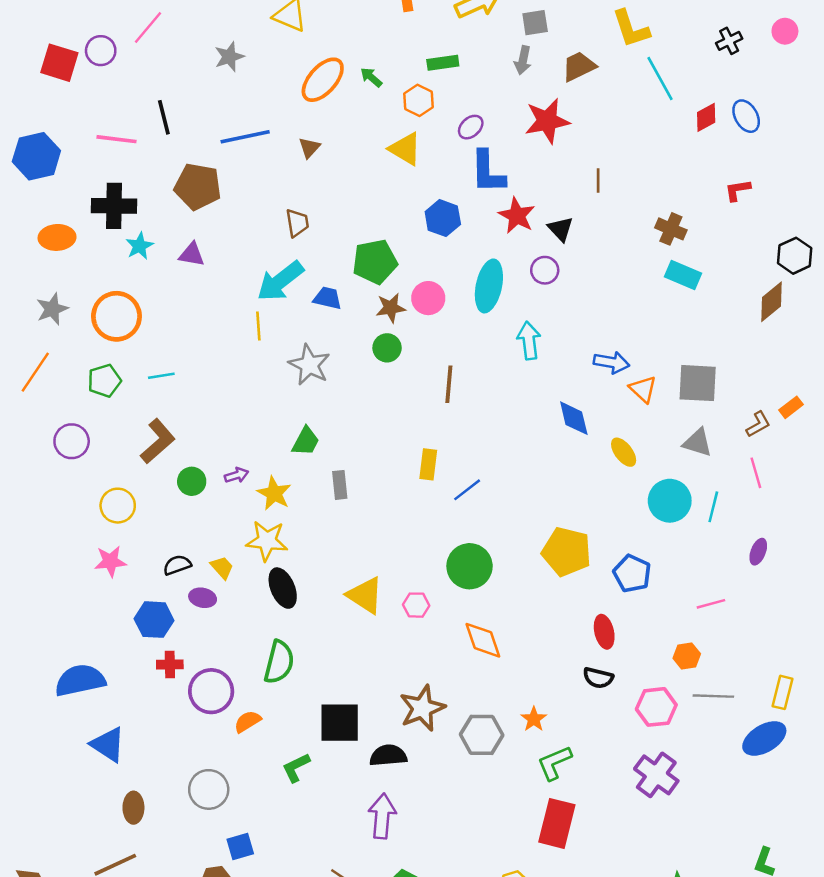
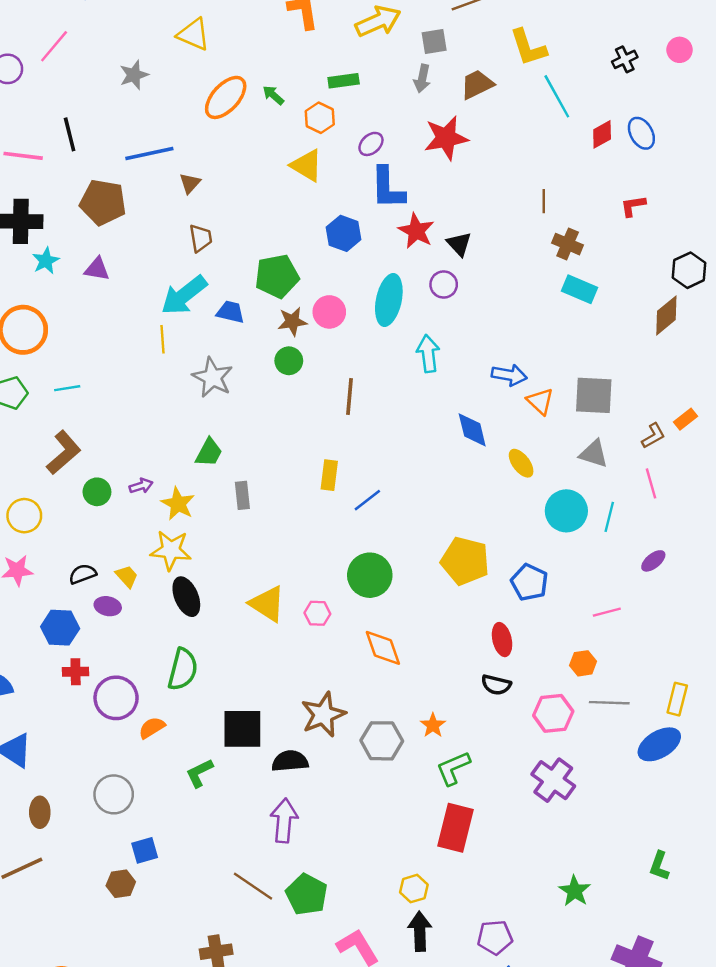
brown triangle: (309, 148) -> (190, 183), moved
brown line: (598, 180) -> (544, 201), moved
purple ellipse: (758, 552) -> (653, 561), turned 30

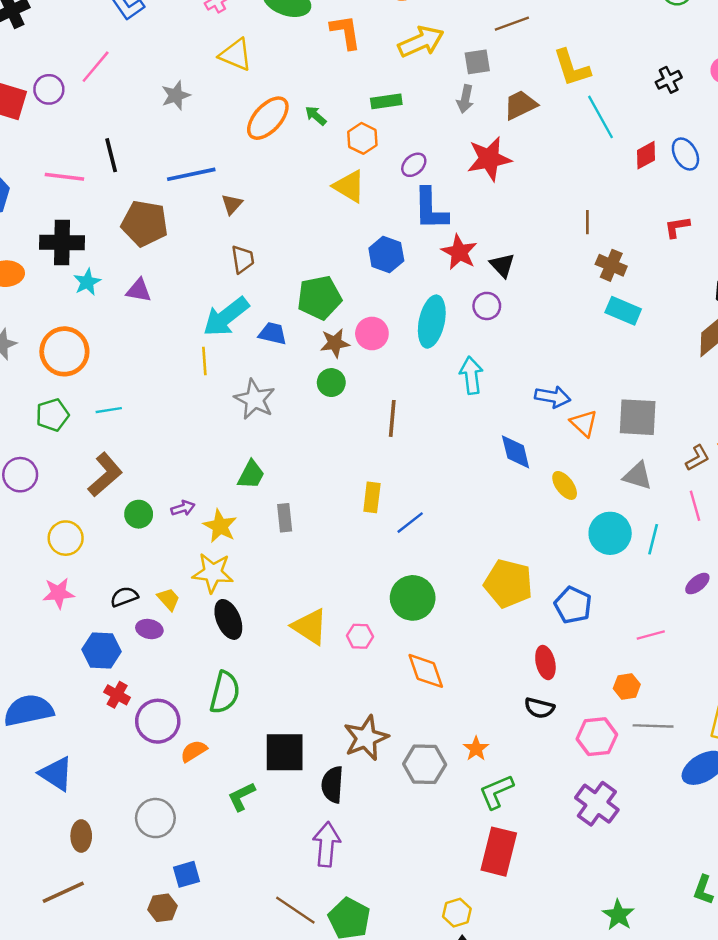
red cross: (76, 672) -> (117, 695), turned 30
black semicircle: (290, 761) -> (332, 785), turned -81

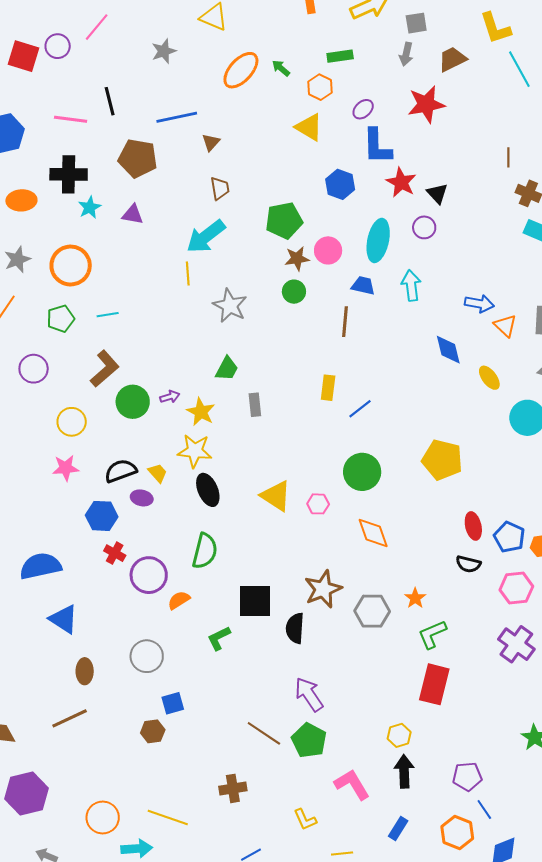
blue trapezoid: (273, 333) -> (363, 286), moved
green circle: (139, 514) -> (133, 402), size x1.4
black semicircle: (124, 597) -> (121, 471), size x1.4
blue pentagon: (573, 605) -> (509, 537), moved
purple arrow: (326, 844) -> (309, 694), moved, turned -39

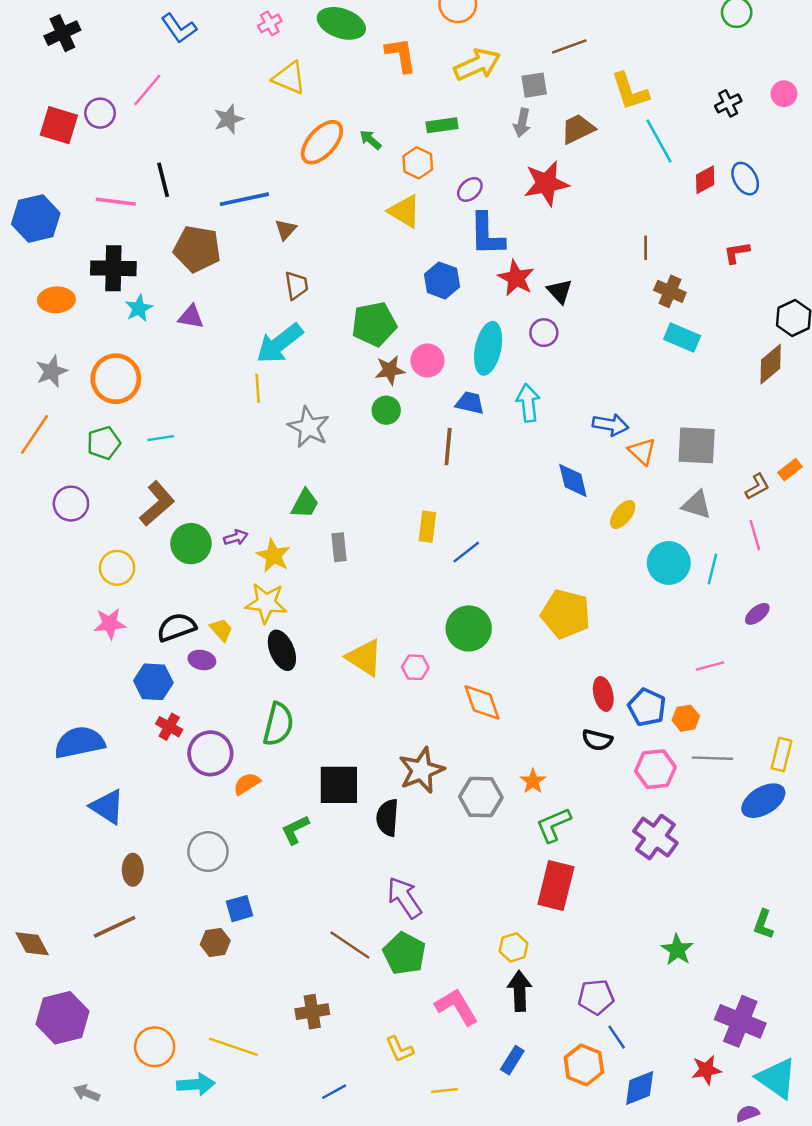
yellow ellipse: (489, 378) -> (623, 514), turned 75

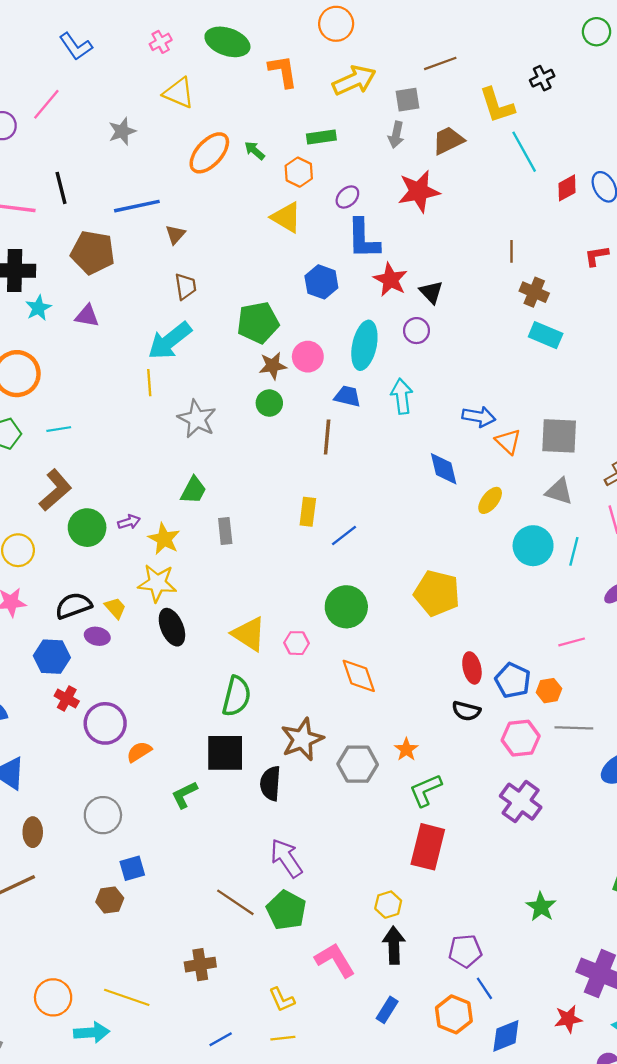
black cross: (728, 103) -> (542, 78), moved
green semicircle: (278, 724) -> (236, 696), moved
yellow line: (444, 1090) -> (283, 1038), moved

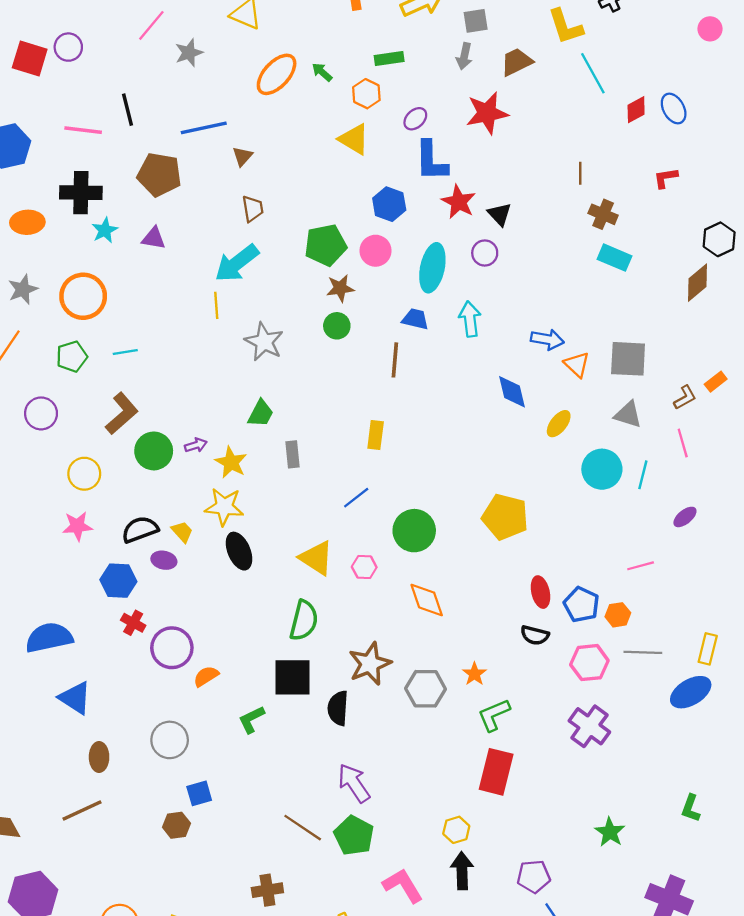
pink line: (46, 104) -> (151, 25), moved
pink circle: (308, 357) -> (376, 251), moved
blue line: (344, 535) -> (356, 498), moved

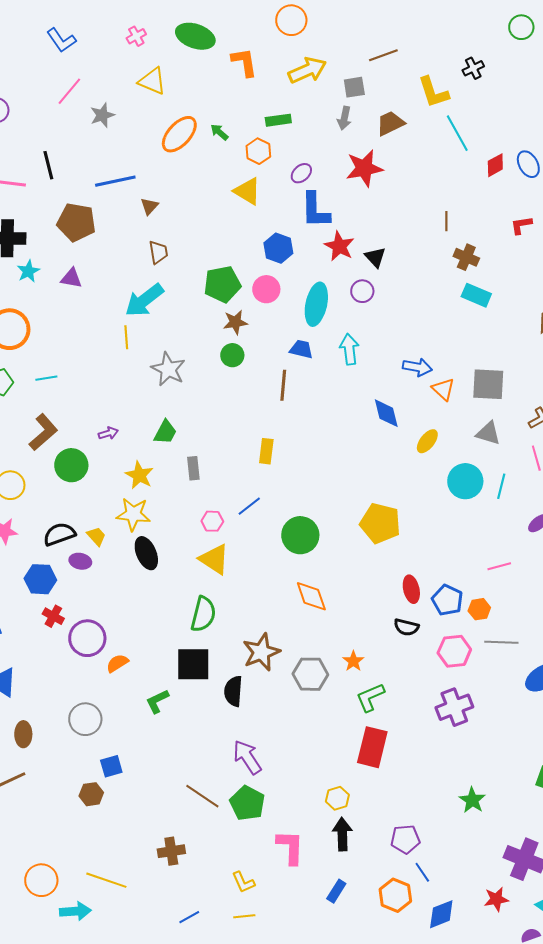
purple arrow: (196, 445) -> (108, 433), moved
pink hexagon: (364, 567) -> (212, 521), moved
purple cross: (589, 726) -> (454, 707), turned 33
pink L-shape: (403, 886) -> (290, 847), turned 33

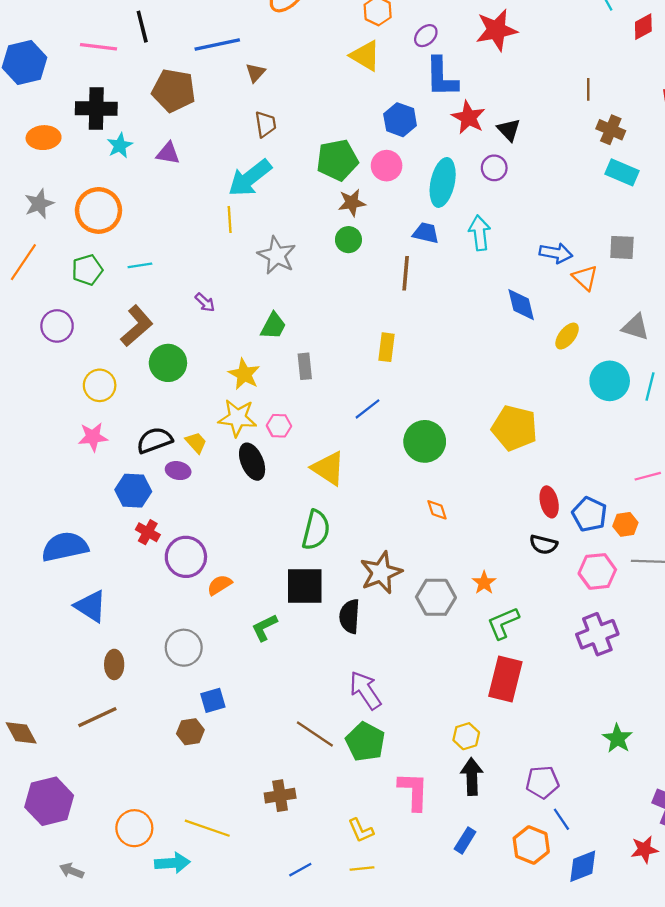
gray square: (488, 384) -> (622, 247), moved, size x0.7
purple arrow: (108, 433) -> (205, 302), moved, turned 60
pink hexagon: (212, 521) -> (279, 426), moved
orange diamond: (311, 596) -> (437, 510), size x0.6

